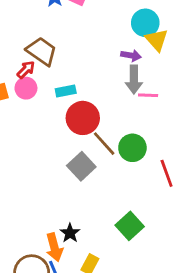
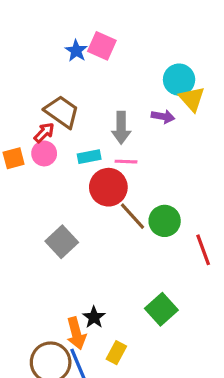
gray arrow: (134, 80) -> (121, 128), moved
pink line: (148, 95) -> (126, 162), moved
gray square: (81, 166) -> (62, 242), moved

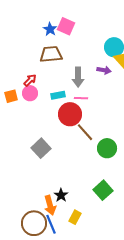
brown trapezoid: (62, 112) -> (51, 54), moved, turned -40
green circle: (165, 221) -> (107, 148), moved

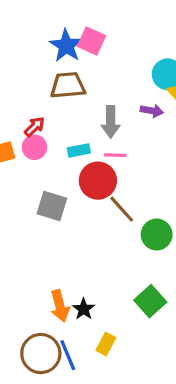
blue star: (50, 29) -> (66, 46), size x1.5
gray square: (41, 148) -> (52, 206), moved, turned -30
orange arrow: (50, 205) -> (60, 306), moved

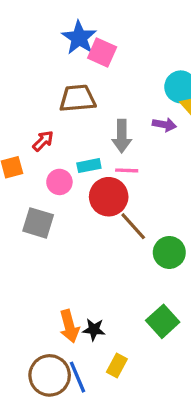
blue star: (66, 46) -> (79, 38), moved
pink circle: (34, 147) -> (59, 182), moved
gray square: (52, 206) -> (38, 223), moved
black star: (84, 309) -> (94, 329), turned -30

